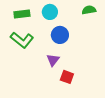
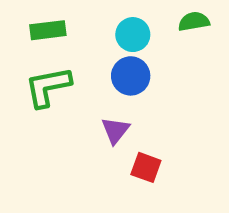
cyan circle: (50, 12) -> (133, 35), moved
green L-shape: (22, 40) -> (48, 87), turned 130

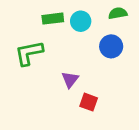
green rectangle: (48, 30) -> (53, 19), moved
blue circle: (131, 76) -> (111, 46), moved

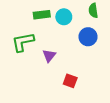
green semicircle: (118, 13) -> (93, 10), turned -88
purple triangle: (70, 80) -> (49, 56), moved

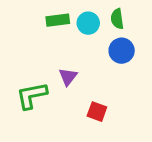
green semicircle: (93, 10) -> (117, 19), moved
green L-shape: (23, 42) -> (32, 96), moved

